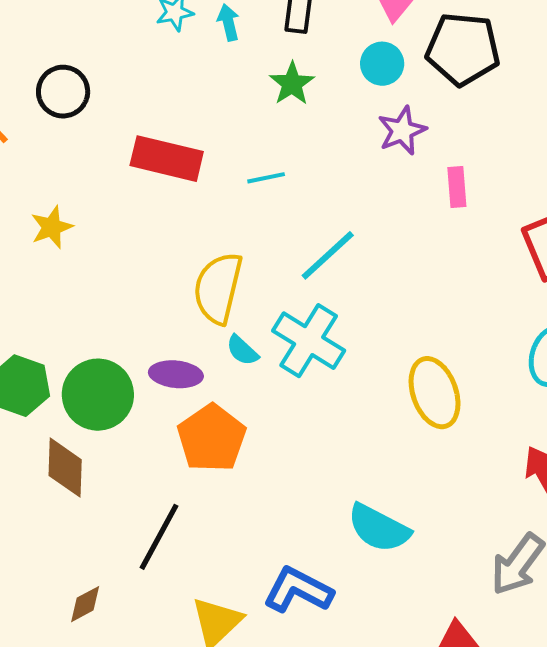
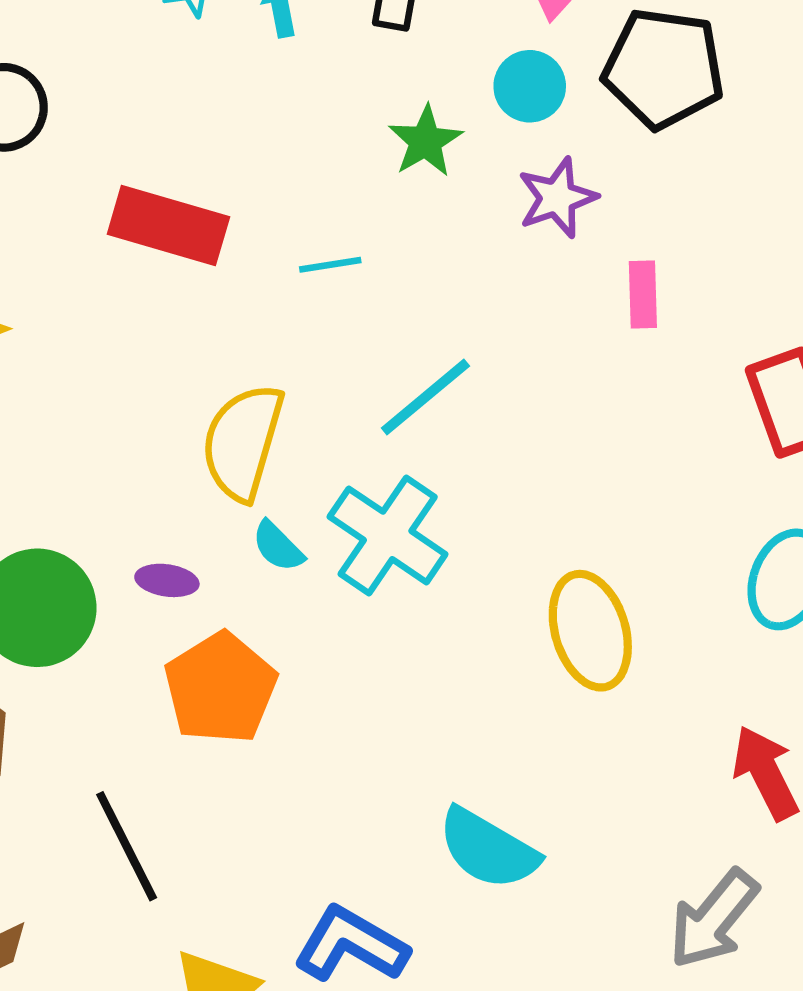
green star: (292, 84) -> (425, 141), moved
purple ellipse: (176, 374) -> (167, 580), size x0.7
black line: (159, 537) -> (127, 846), turned -58

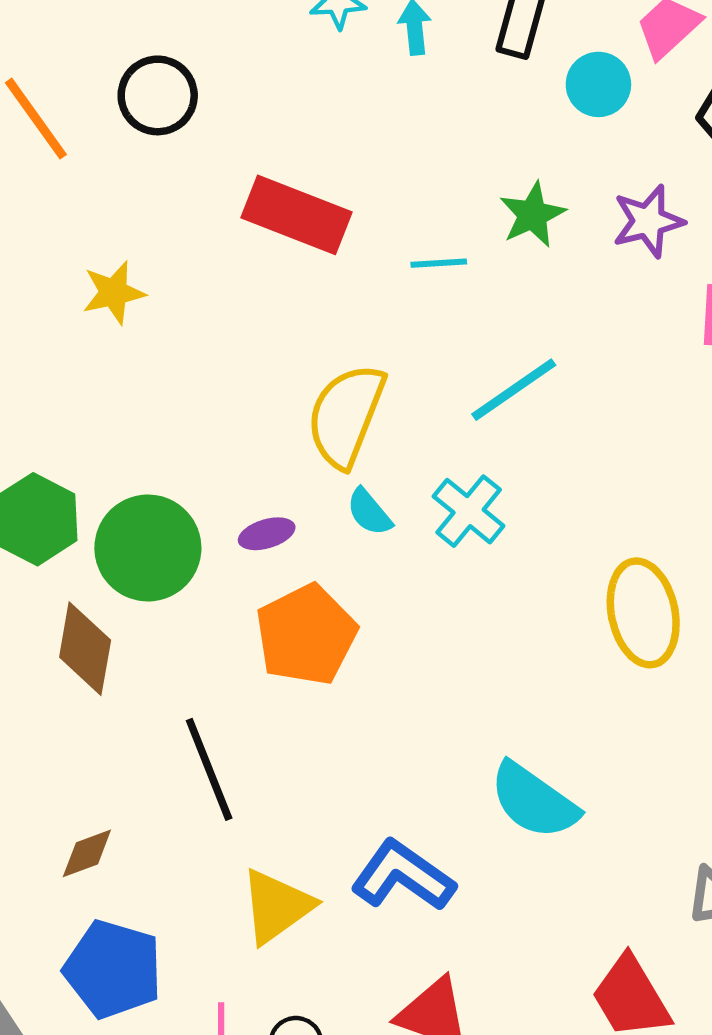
cyan circle: (530, 86) -> (598, 84), moved
green star: (425, 141) -> (532, 215), moved
cyan cross: (388, 535) -> (469, 511), size x0.7
purple ellipse: (167, 580) -> (267, 534), turned -30

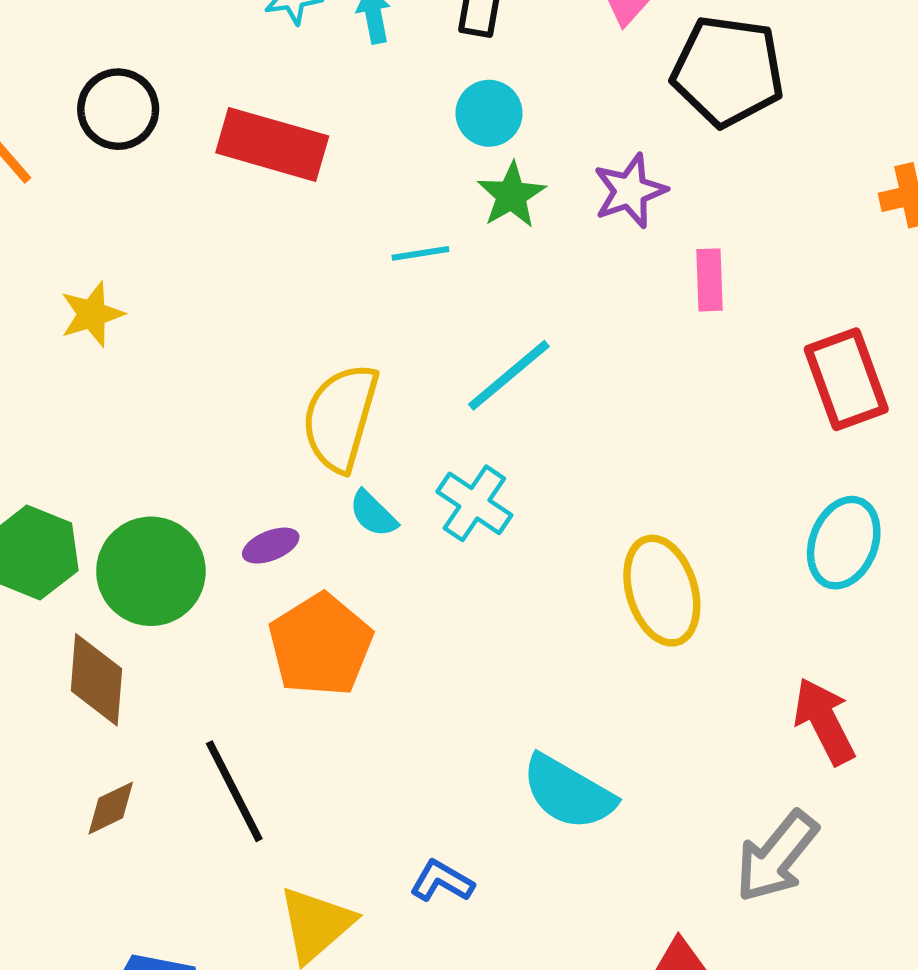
cyan circle: (598, 84) -> (489, 113), moved
red rectangle: (297, 215) -> (272, 144), moved
brown diamond: (87, 853) -> (111, 808), moved
blue L-shape: (403, 876) -> (442, 881), size x0.6

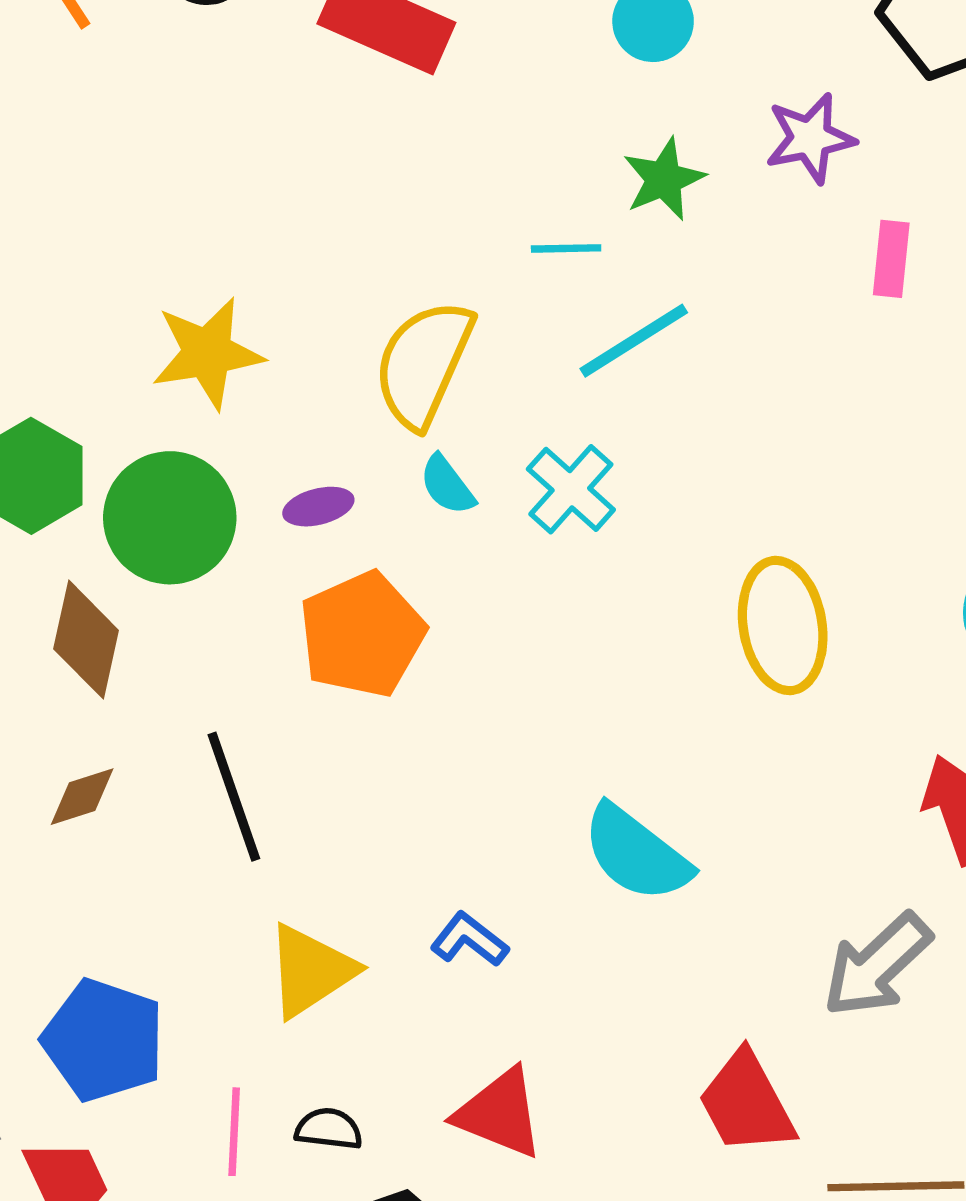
green star: (511, 195) -> (664, 179), moved
cyan line: (420, 253) -> (566, 248), moved
yellow star: (92, 314) -> (207, 353), moved, size x1.4

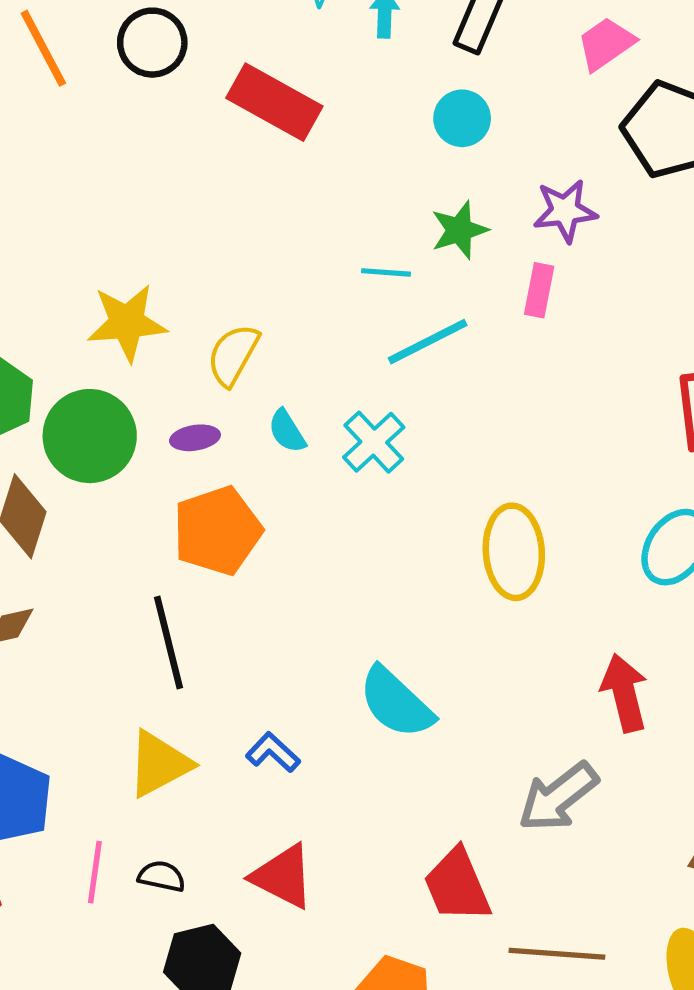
pink rectangle: (891, 259) -> (539, 290), moved
yellow semicircle: (423, 364) -> (233, 355), moved, size x0.7
black line: (234, 797) -> (168, 642), moved

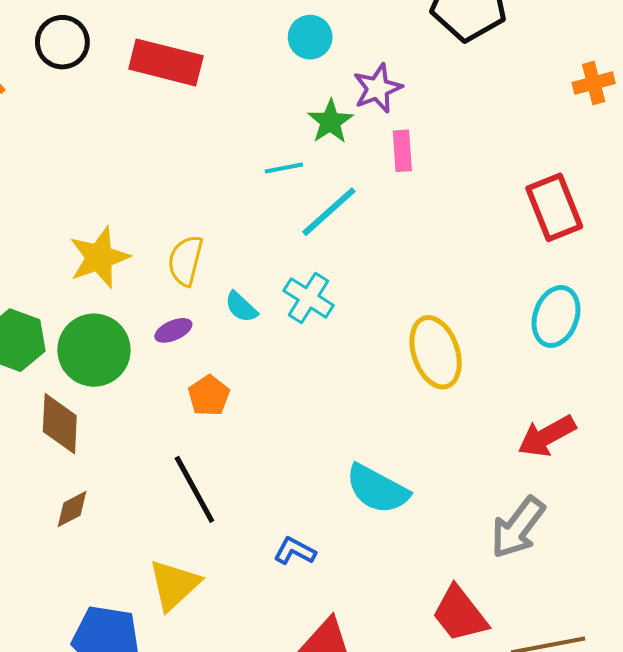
purple star: (565, 211) -> (378, 88), moved
orange pentagon: (217, 531) -> (209, 396), size x0.6
red arrow: (624, 693) -> (547, 436), turned -90
yellow triangle: (159, 764) -> (174, 585), moved

